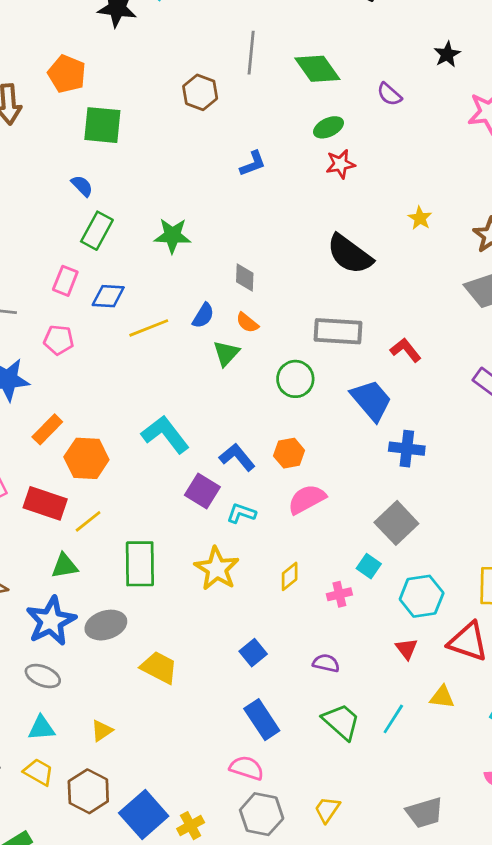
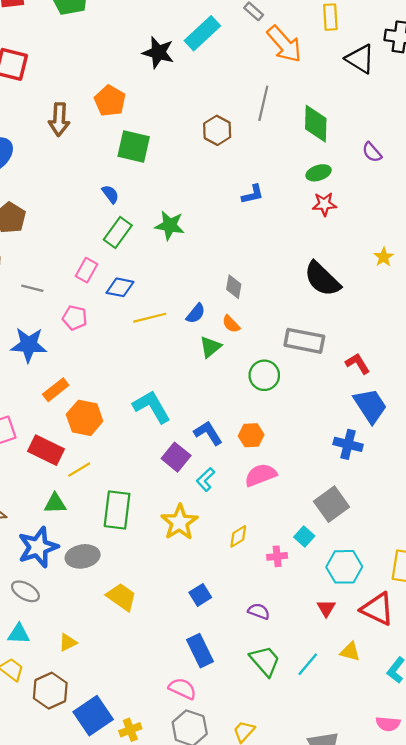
green diamond: (317, 69) -> (316, 124), turned 30
green star: (172, 236) -> (170, 225), moved
blue trapezoid: (371, 400) -> (370, 406), moved
cyan L-shape: (241, 513) -> (206, 479), turned -70

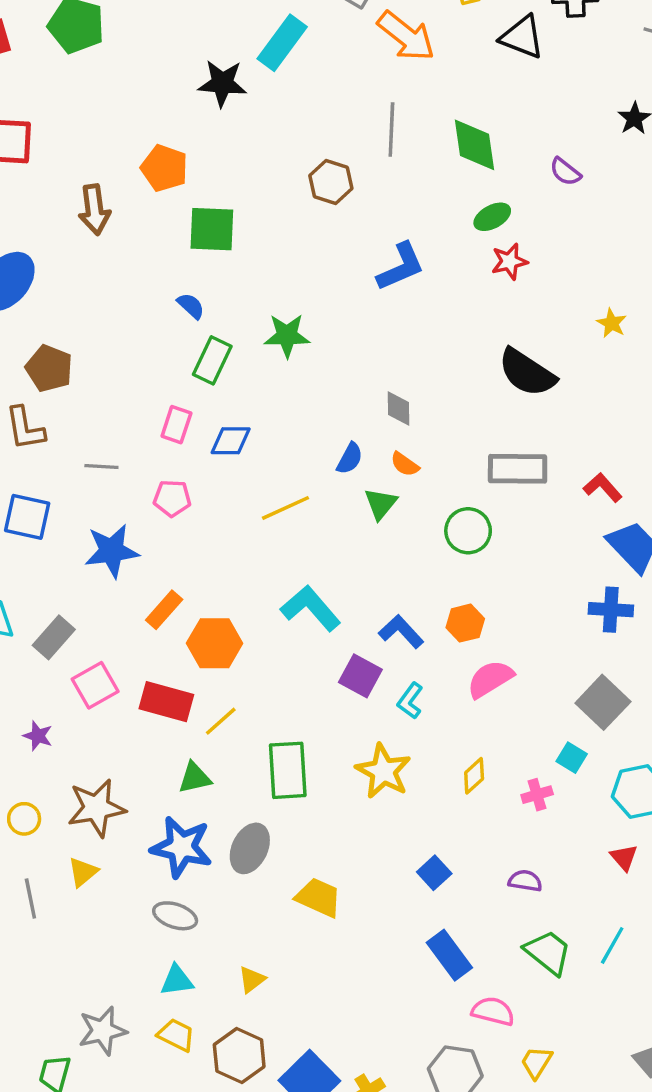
blue L-shape: (253, 194) -> (401, 267), size x1.5
yellow line: (150, 318) -> (285, 508), moved
blue star: (38, 547) -> (181, 847), turned -30
gray ellipse: (83, 556) -> (250, 848), turned -44
pink semicircle: (182, 689) -> (493, 1011), moved

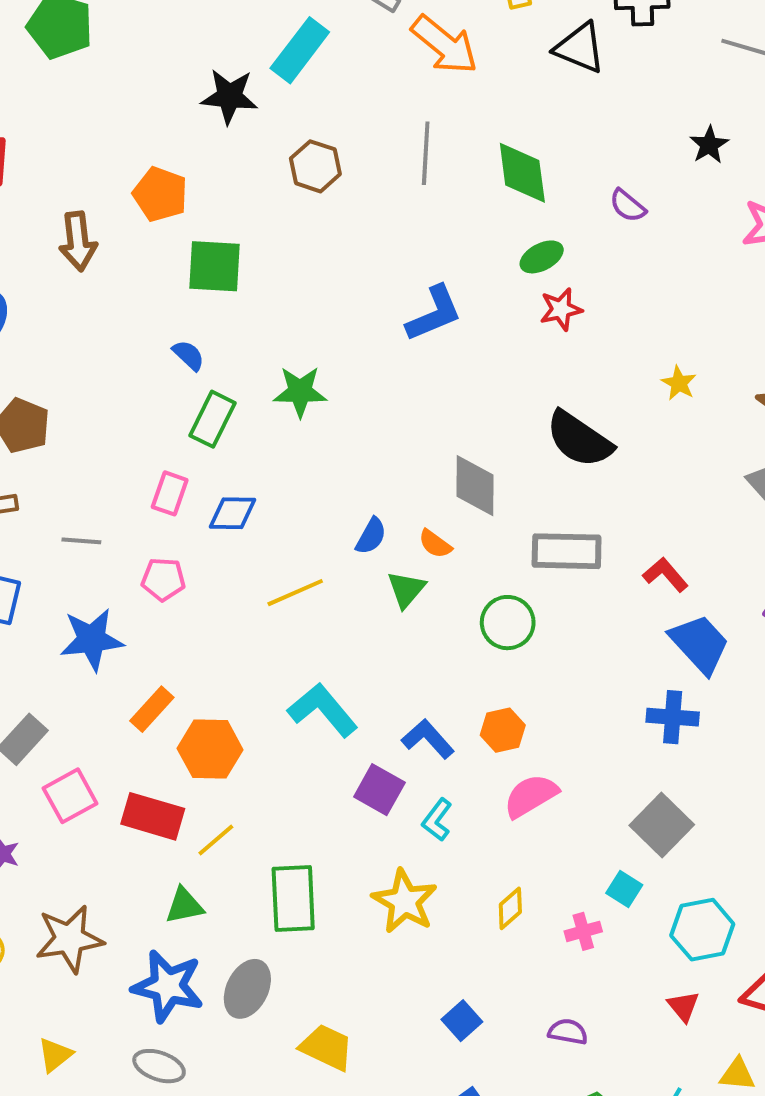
brown hexagon: (331, 182) -> (315, 166), moved
gray diamond: (399, 408) -> (475, 486), moved, size x1.5
yellow triangle: (83, 872) -> (55, 1055), moved

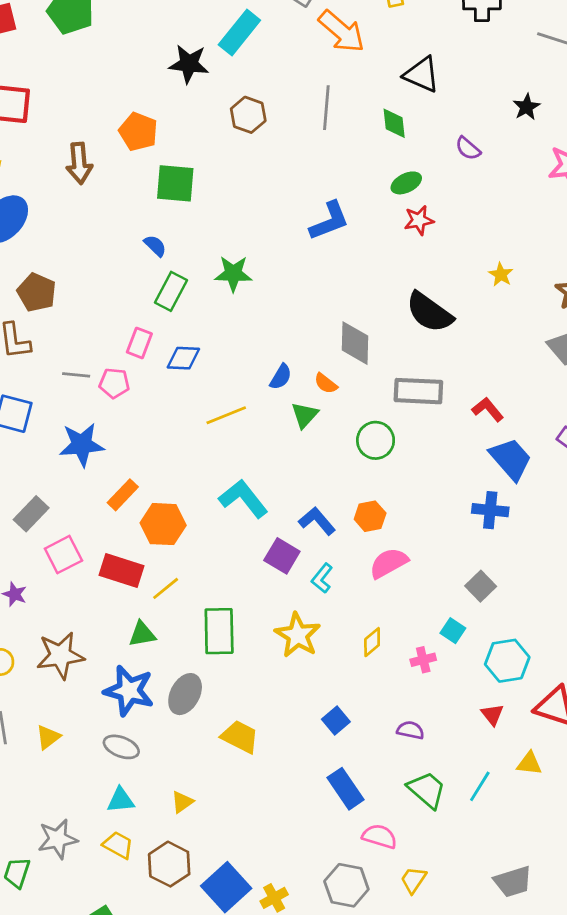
black triangle: (580, 48) -> (422, 75), moved
green diamond: (522, 173) -> (394, 123), size x0.7
pink pentagon: (163, 579) -> (114, 383), moved
gray square: (662, 825) -> (481, 586), size x0.7

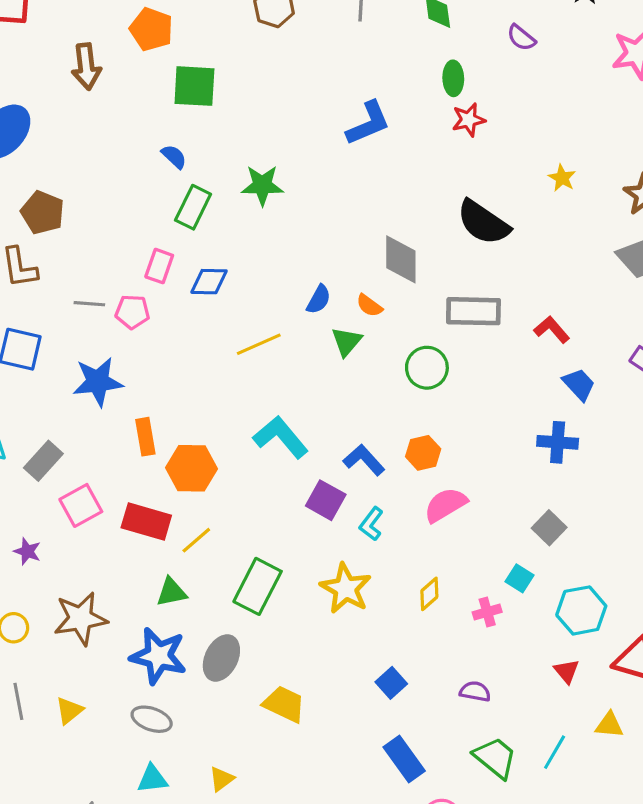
green ellipse: (406, 183) -> (453, 78), turned -64
blue trapezoid: (511, 459) -> (579, 384), size x0.7
orange rectangle: (123, 495) -> (145, 437), turned -52
green rectangle: (219, 631) -> (258, 586), turned 30

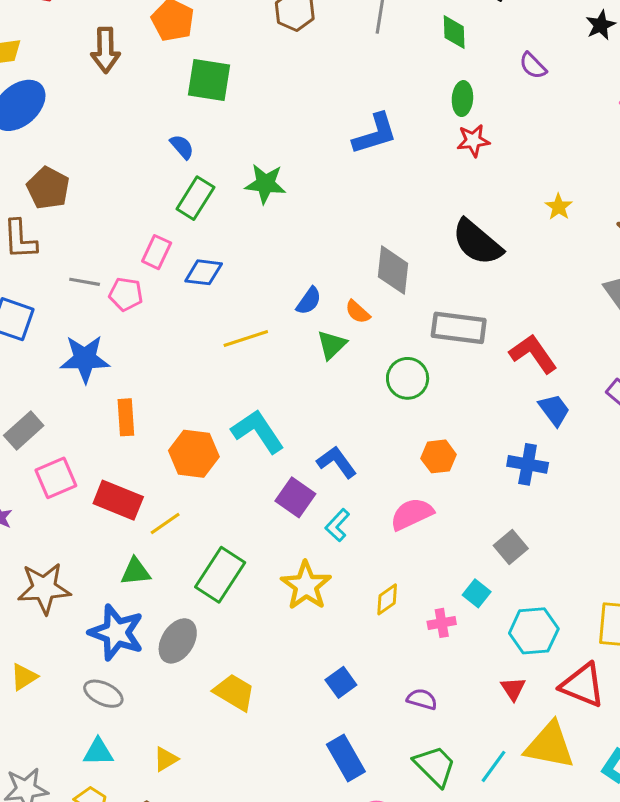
red L-shape: (552, 330) -> (533, 354), size x1.4
orange hexagon: (423, 453) -> (439, 456), moved
orange hexagon: (192, 468) -> (194, 454), moved
yellow triangle: (609, 725) -> (550, 745), size x1.8

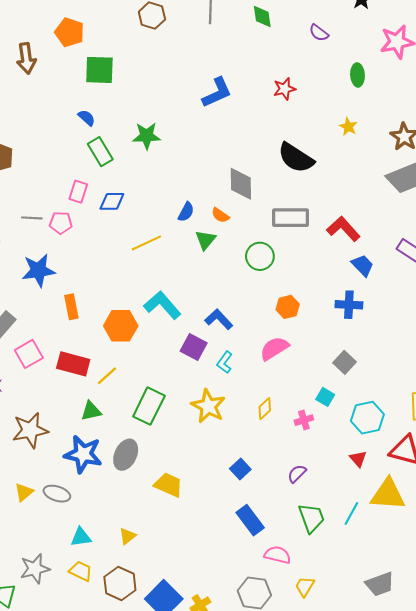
green ellipse: (462, 99) -> (357, 75), moved
green rectangle: (195, 198) -> (100, 152), turned -56
gray ellipse: (103, 694) -> (57, 494), moved
purple semicircle: (422, 699) -> (297, 474), turned -54
green trapezoid: (435, 766) -> (311, 518), turned 32

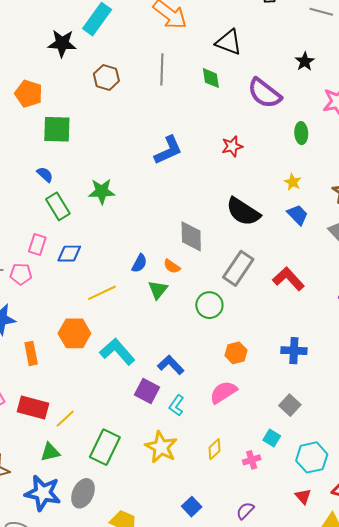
purple semicircle: (319, 33) -> (264, 93), size x1.8
gray rectangle: (290, 218) -> (238, 268), turned -56
blue trapezoid: (362, 265) -> (298, 215), moved
orange hexagon: (121, 326) -> (74, 333), moved

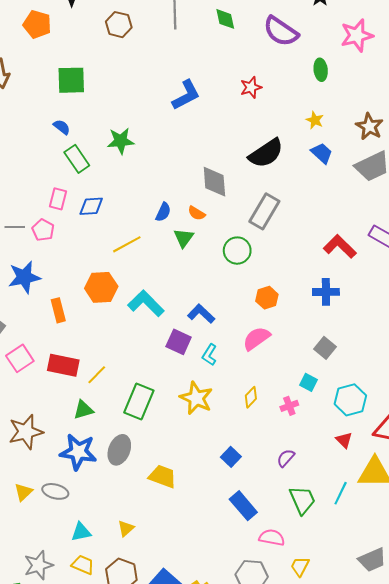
orange pentagon: (29, 94) -> (37, 24), moved
black semicircle: (243, 212) -> (266, 153), turned -63
pink pentagon: (21, 274) -> (43, 230), turned 30
red L-shape: (288, 279) -> (340, 247), moved

